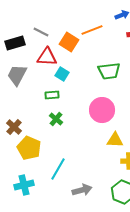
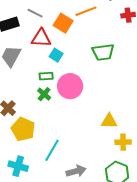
pink circle: (102, 110) -> (70, 86), moved
green cross: (56, 119) -> (44, 94), moved
cyan cross: (24, 185) -> (18, 166), turned 30

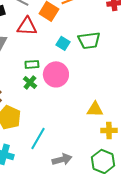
cyan square: (56, 55) -> (63, 43), moved

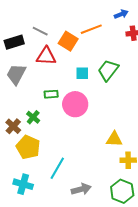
green trapezoid: (89, 40) -> (108, 70), turned 135
cyan square: (63, 43) -> (82, 73), turned -32
green cross: (30, 82) -> (33, 117), moved

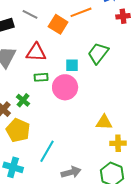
red triangle: (46, 56) -> (36, 52), moved
cyan square: (82, 73) -> (72, 65), moved

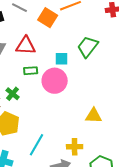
yellow cross: (118, 143) -> (75, 147), moved

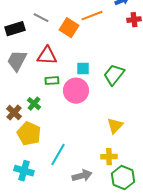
green trapezoid: (88, 47) -> (114, 75), moved
yellow triangle: (94, 116) -> (115, 126), turned -48
yellow cross: (75, 147) -> (109, 157), moved

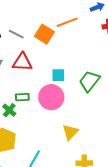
gray line: (41, 18) -> (16, 34), moved
green rectangle: (52, 81) -> (22, 97), moved
yellow triangle: (115, 126) -> (70, 132), moved

